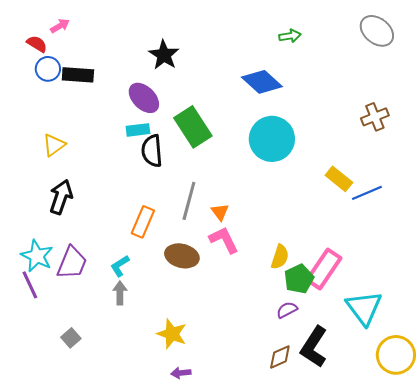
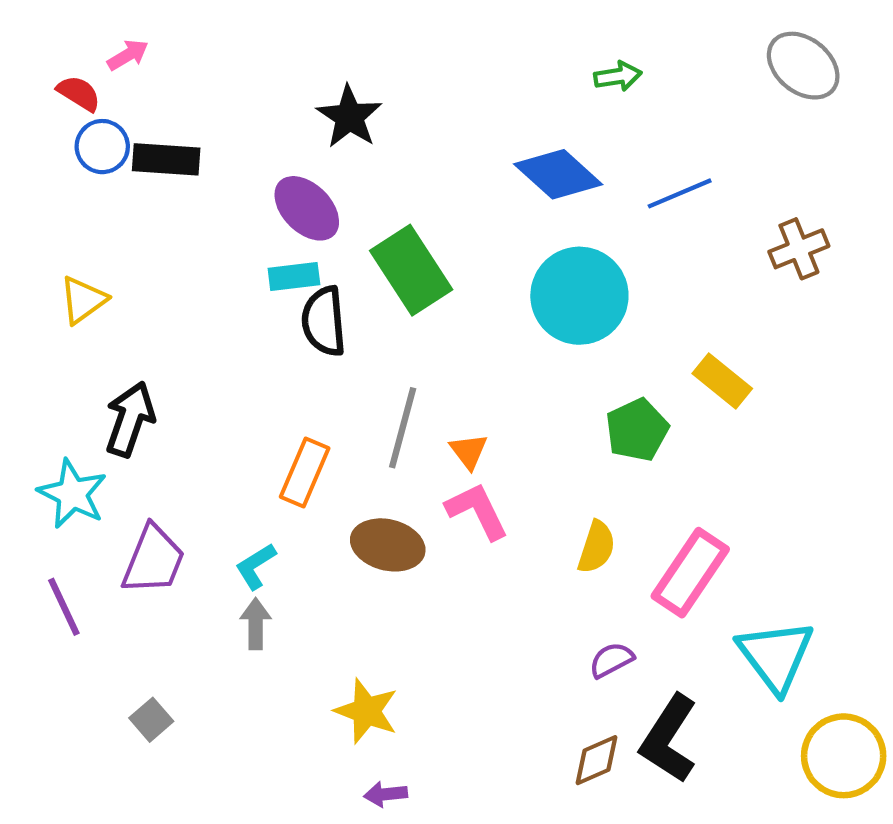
yellow triangle: (54, 145) -> (83, 300), moved
blue line: (367, 193) -> (680, 193), moved
cyan star: (37, 256) -> (72, 494), moved
green pentagon: (299, 279) -> (637, 430), moved

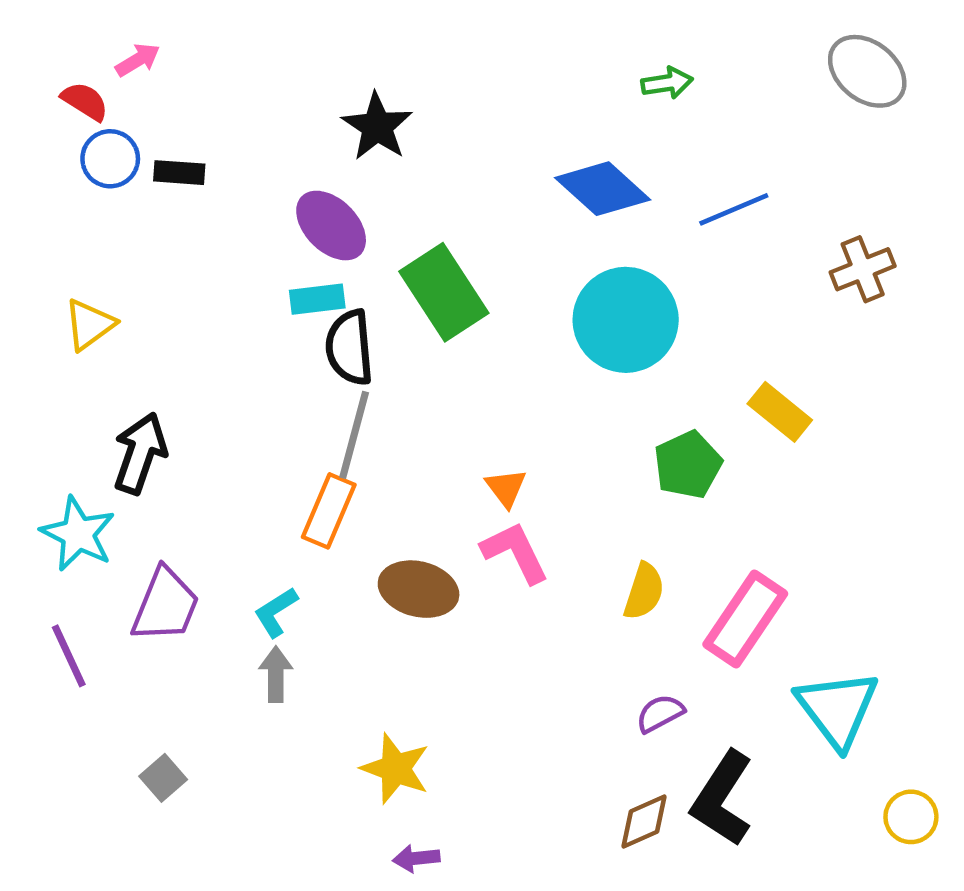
black rectangle: (166, 159) -> (179, 173), size x0.7
gray line: (403, 428) -> (354, 435), moved
yellow circle: (844, 756) -> (911, 817), size x0.6

